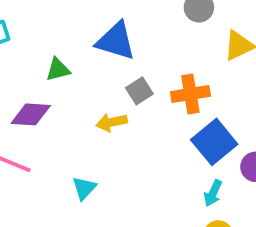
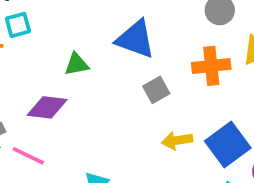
orange cross: (190, 94) -> (211, 66), moved
yellow arrow: (112, 122) -> (177, 141), moved

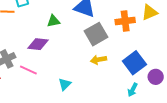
gray square: (156, 90) -> (96, 34), size x1.6
yellow arrow: (177, 141) -> (98, 60), moved

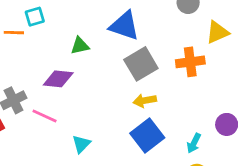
orange cross: (125, 21) -> (190, 62), moved
blue square: (134, 63) -> (147, 136), moved
cyan triangle: (65, 84) -> (81, 144), moved

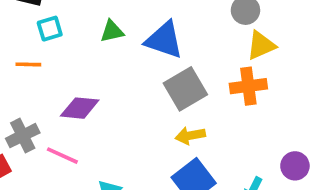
yellow triangle: (217, 32) -> (261, 45), moved
orange line: (14, 33) -> (28, 64), moved
green triangle: (80, 46) -> (112, 31), moved

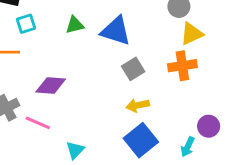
gray square: (185, 89) -> (133, 69), size x0.7
purple circle: (295, 166) -> (209, 126), moved

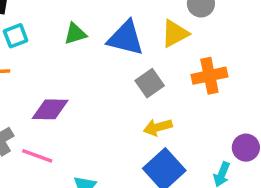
yellow triangle: (192, 34) -> (175, 34), moved

